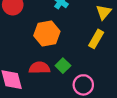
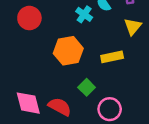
yellow rectangle: (96, 39) -> (112, 57), moved, turned 48
red semicircle: (39, 68) -> (60, 107), moved, turned 30

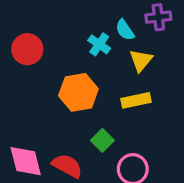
yellow triangle: (133, 27) -> (141, 60), moved

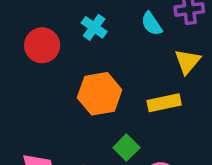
cyan cross: (99, 44) -> (94, 27), moved
yellow triangle: (141, 60) -> (187, 61), moved

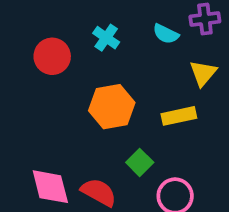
cyan semicircle: (152, 24) -> (166, 34), turned -30

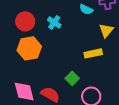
cyan cross: (106, 38) -> (54, 22), moved
orange hexagon: (112, 107) -> (29, 48), moved

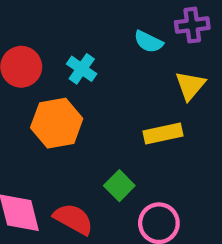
orange hexagon: (29, 48) -> (57, 123), moved

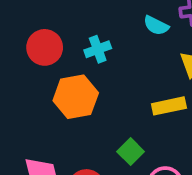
cyan cross: (82, 69) -> (98, 49), turned 35

